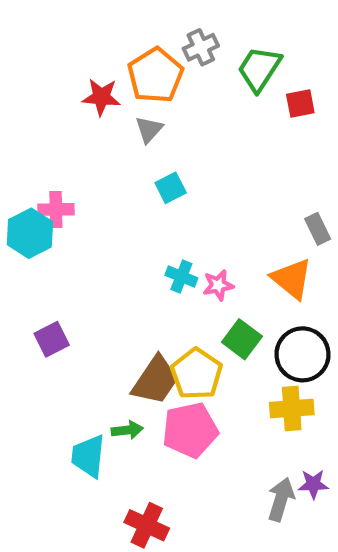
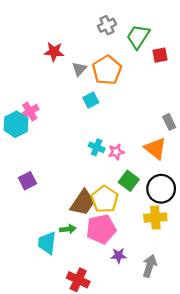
orange pentagon: (155, 75) -> (107, 70), moved
pink cross: (56, 209) -> (30, 112), turned -30
purple star: (313, 484) -> (118, 256), moved

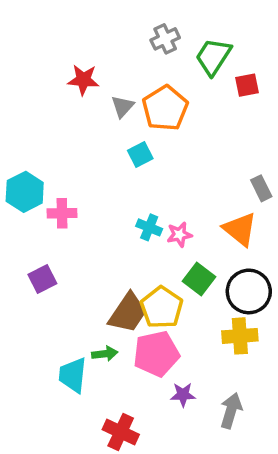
pink cross: (30, 112) -> (62, 213), moved, turned 30

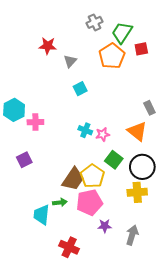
orange pentagon: (165, 108) -> (112, 56), moved

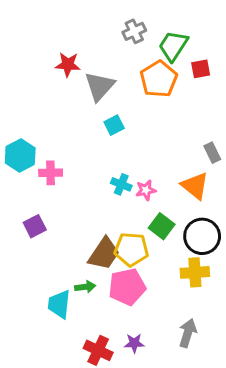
gray triangle: (70, 61) -> (100, 86), size x1.6
yellow pentagon: (92, 176) -> (131, 249), turned -30
purple star: (105, 226) -> (134, 343), moved

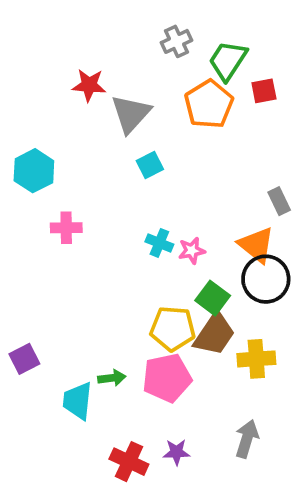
cyan hexagon: (20, 155) -> (34, 171), moved
purple square: (35, 226) -> (24, 359), moved
black circle: (202, 236) -> (266, 279), moved
brown trapezoid: (104, 254) -> (215, 334), moved

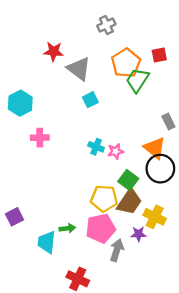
green trapezoid: (228, 60) -> (137, 80), moved
gray triangle: (131, 114) -> (79, 69), turned -35
yellow cross: (256, 359) -> (155, 217), turned 30
gray arrow: (247, 439) -> (117, 250), moved
purple star: (176, 452) -> (139, 234), moved

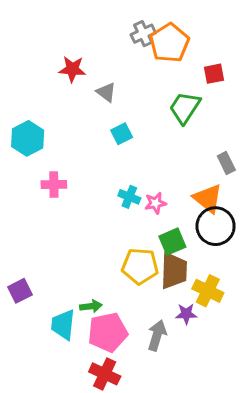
orange pentagon: (126, 63) -> (169, 43), moved
gray triangle: (79, 69) -> (106, 92), size x0.6
green square: (128, 180) -> (172, 242), turned 30
brown trapezoid: (129, 202) -> (174, 271), turned -32
pink pentagon: (101, 228) -> (108, 332), moved

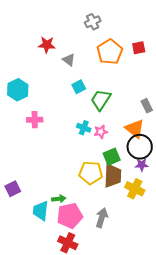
orange pentagon: (169, 43) -> (110, 52), moved
green trapezoid: (185, 108) -> (101, 100), moved
purple star: (186, 314) -> (142, 165), moved

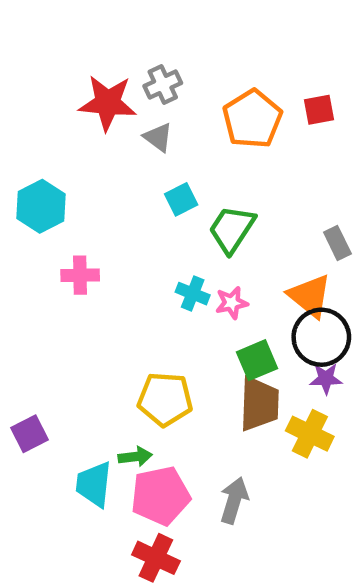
gray cross: (93, 22) -> (163, 84), moved
red star: (47, 45) -> (108, 103), size x1.4
yellow pentagon: (91, 173) -> (165, 399), moved

